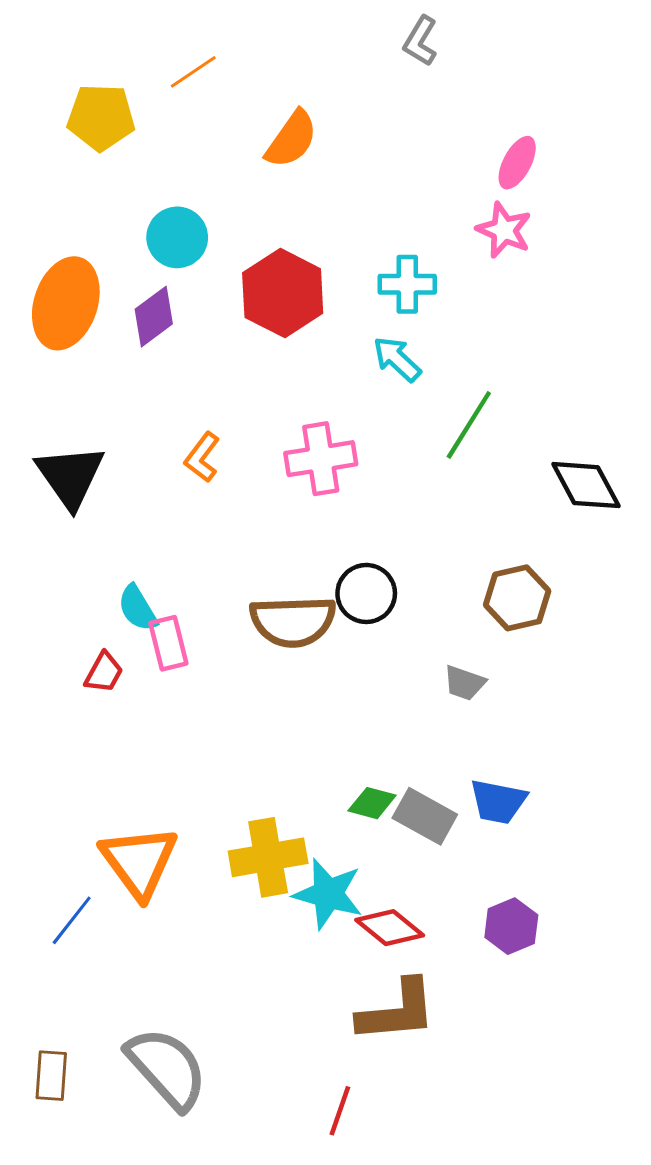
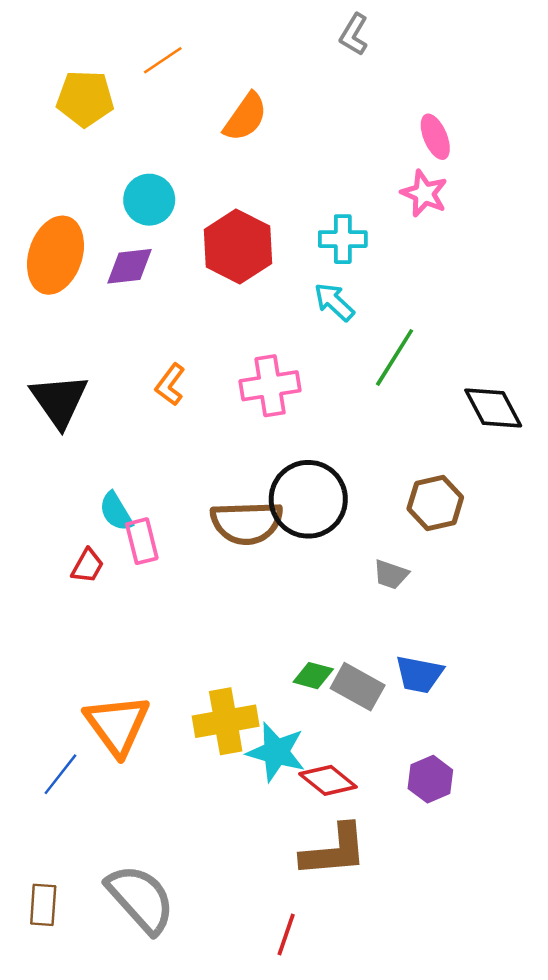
pink ellipse: (517, 163) -> (435, 137), turned -51
purple diamond: (154, 317) -> (129, 266), turned 30
black circle: (366, 593) -> (308, 499), size x1.5

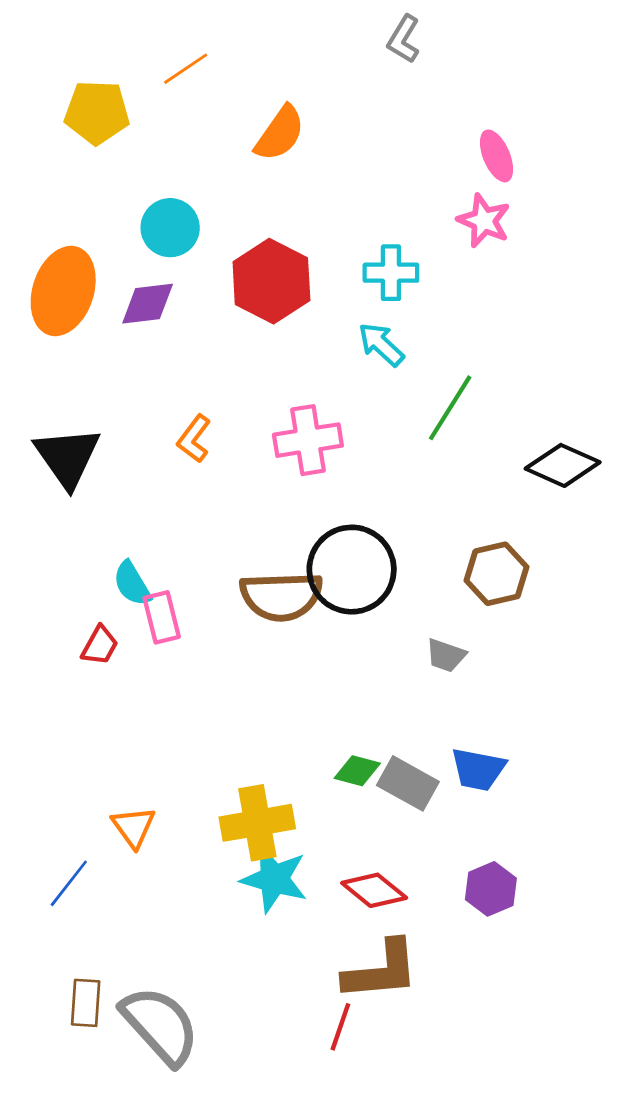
black diamond: (493, 408) -> (563, 465), turned -38
orange triangle: (117, 725) -> (134, 827), size x0.6
cyan star: (276, 752) -> (274, 879), moved
brown rectangle: (43, 905) -> (86, 1003), moved
red line: (286, 934) -> (340, 1027), moved

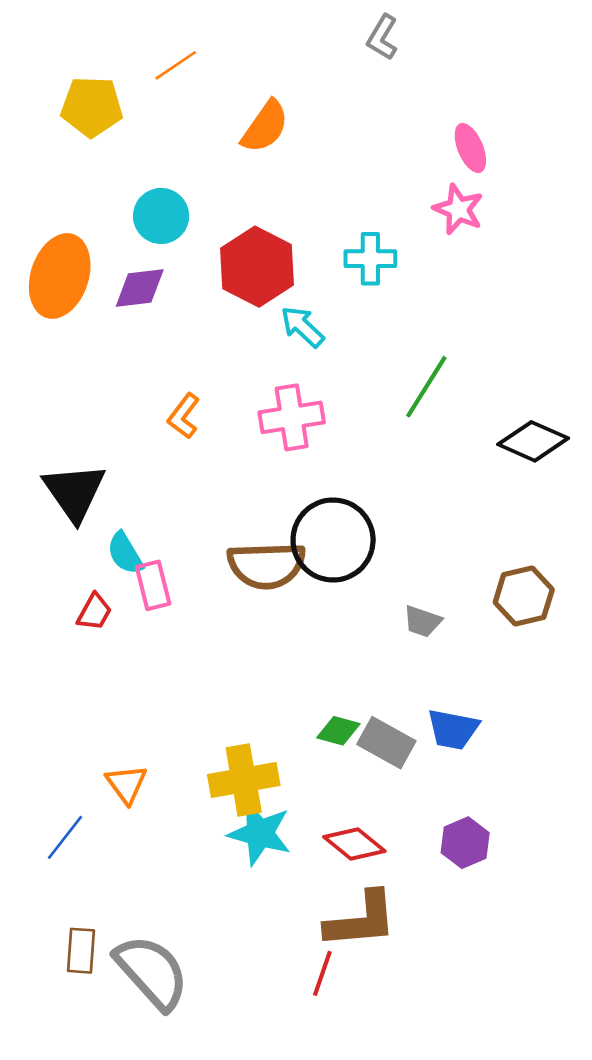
cyan arrow: (381, 344) -> (302, 327), moved
black triangle: (67, 457) -> (74, 492), moved
brown hexagon: (496, 574) -> (524, 596), moved

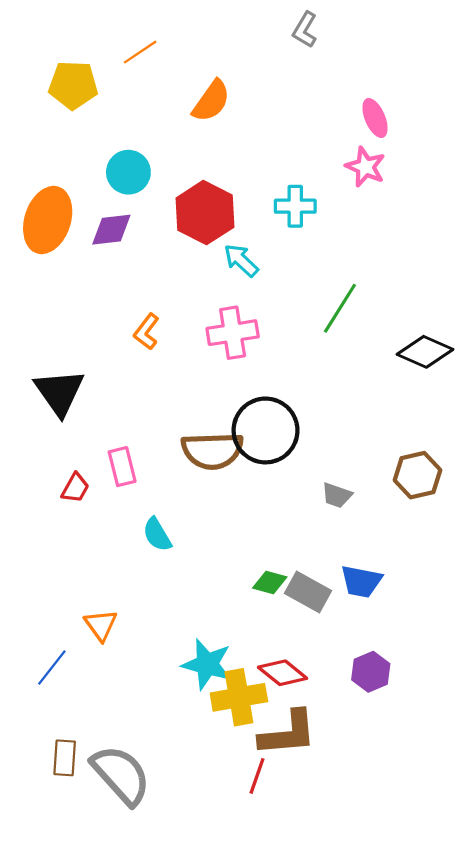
cyan semicircle: (125, 553) -> (157, 535), moved
yellow cross: (244, 780) -> (239, 697), moved

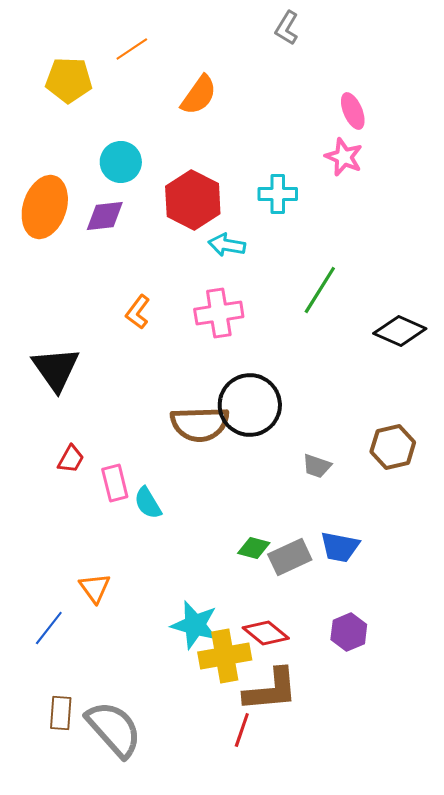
cyan arrow: (241, 260) -> (227, 245), turned -33
pink rectangle: (122, 467) -> (115, 483), moved
gray rectangle: (308, 592) -> (290, 557), turned -54

